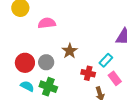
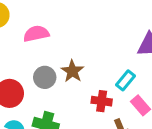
gray circle: (46, 62) -> (45, 77), moved

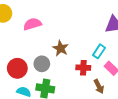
gray circle: (45, 77) -> (42, 64), moved

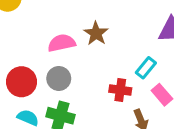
pink semicircle: (32, 24) -> (62, 43), moved
brown star: (61, 48) -> (96, 33), moved

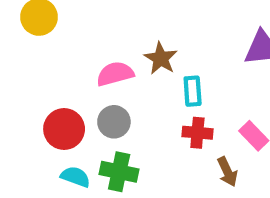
cyan rectangle: (146, 68) -> (193, 91), moved, turned -40

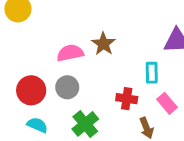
cyan rectangle: (193, 91) -> (152, 73), moved
green cross: (119, 172) -> (85, 124), moved, turned 35

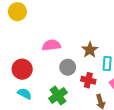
brown star: (103, 44) -> (90, 50), moved
gray circle: (67, 87) -> (68, 67), moved

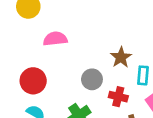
pink semicircle: (51, 45) -> (55, 39), moved

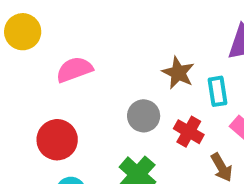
red cross: (118, 97) -> (189, 132), turned 30

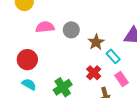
cyan rectangle: (217, 91) -> (113, 56), turned -48
gray circle: (144, 116) -> (71, 30), moved

